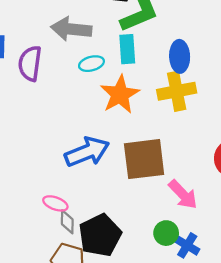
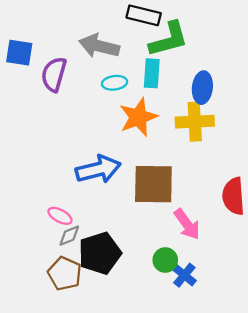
gray diamond: (67, 222) -> (69, 236), turned 60

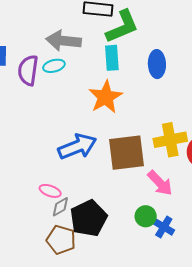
cyan ellipse: (115, 83) -> (54, 66), moved
yellow cross: (195, 122) -> (170, 140), moved

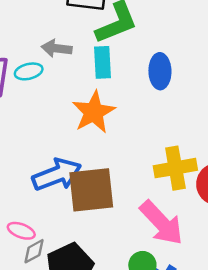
gray arrow: (64, 41) -> (57, 48), moved, size x0.7
brown square: (126, 153) -> (91, 190), moved
pink arrow: (160, 183) -> (161, 223), size x1.4

